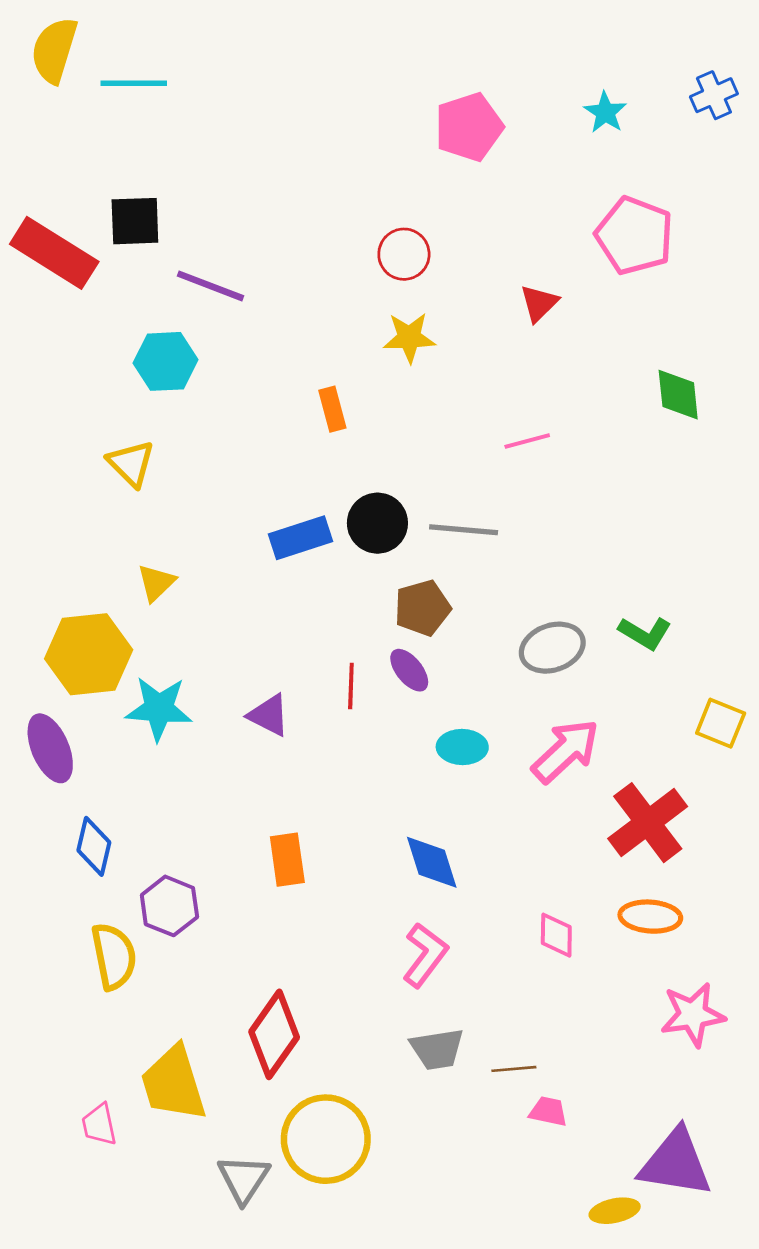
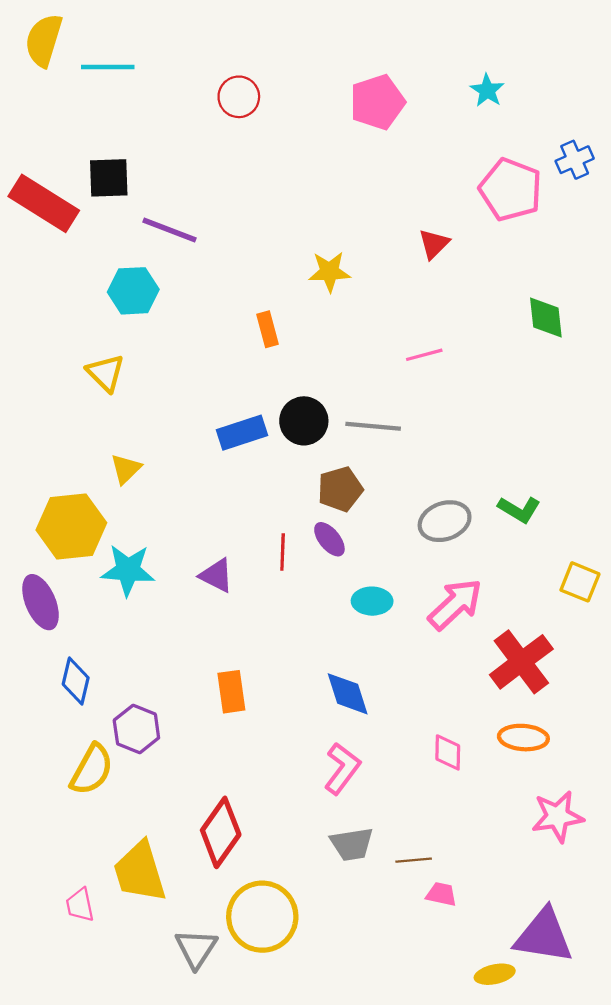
blue cross: (714, 95) -> (575, 160), moved
red circle: (404, 254) -> (239, 97), moved
yellow semicircle: (114, 956) -> (92, 770), turned 40

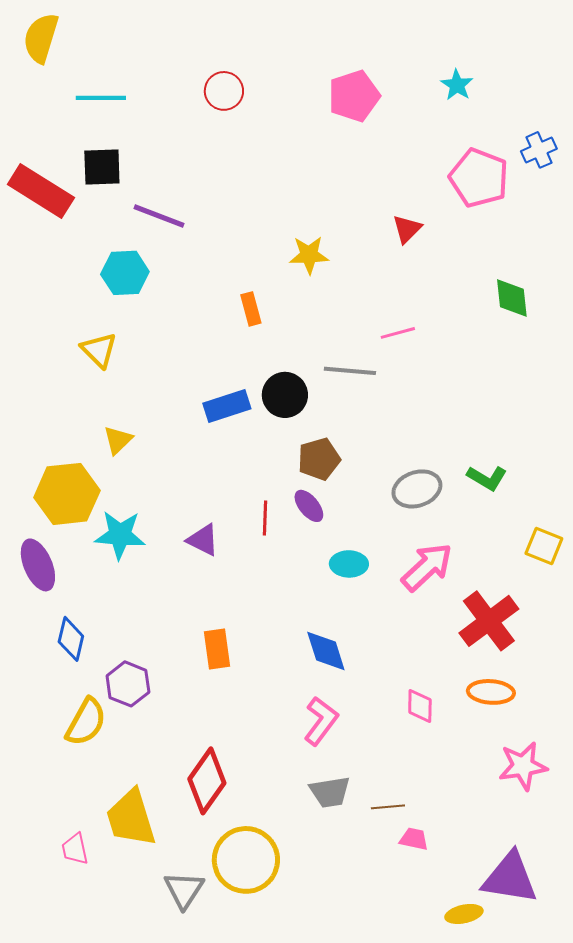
cyan line: (108, 67) -> (101, 98), moved
gray line: (373, 426) -> (350, 371), moved

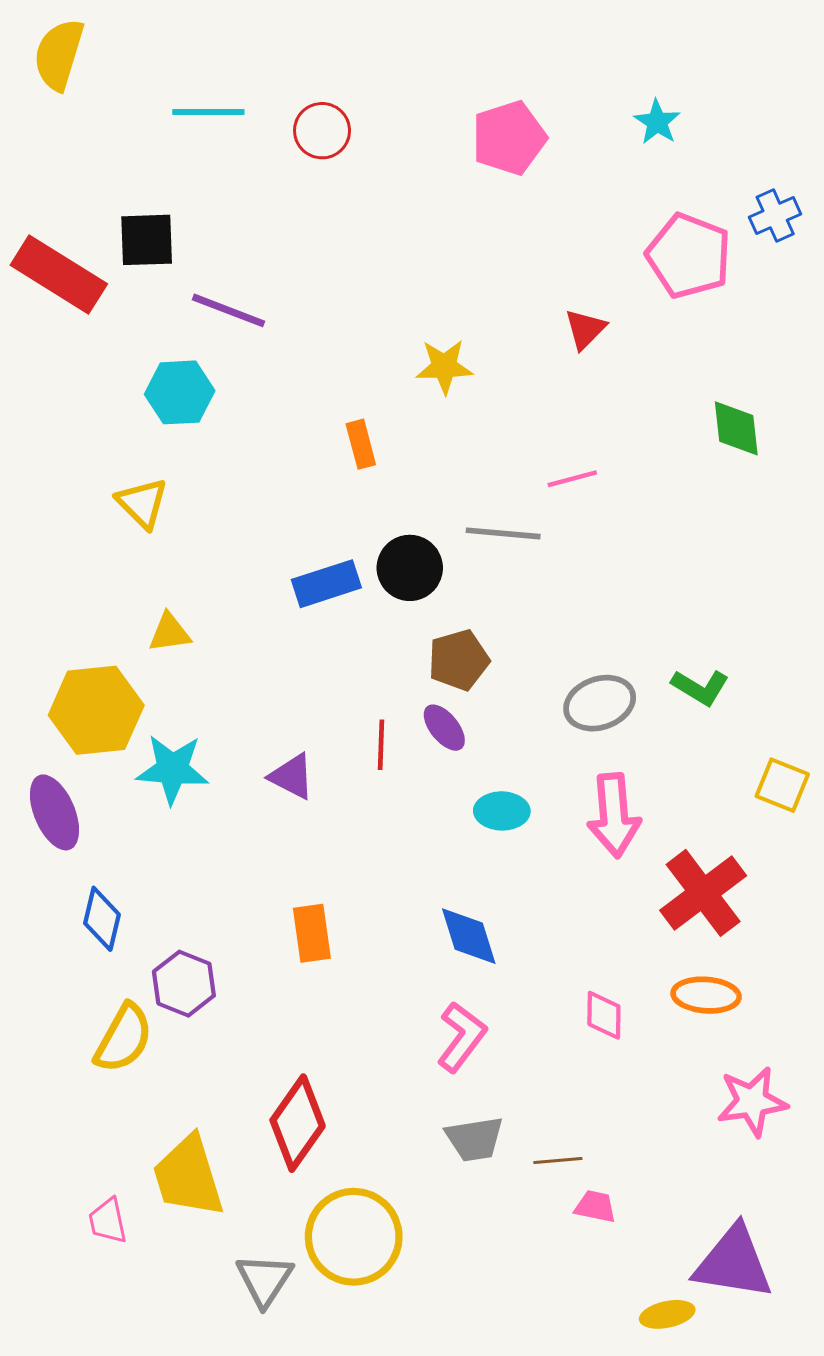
cyan line: (101, 98) -> (208, 112), moved
yellow triangle: (118, 440) -> (170, 633), turned 36
pink arrow: (427, 567) -> (614, 815), turned 128

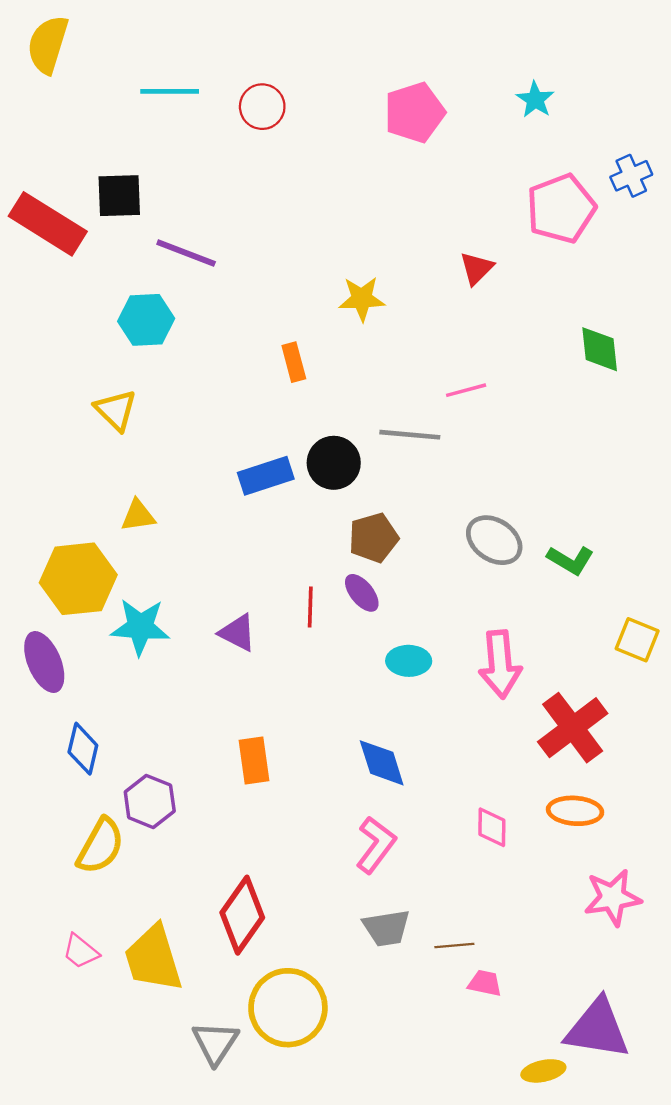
pink pentagon: (689, 256) -> (561, 209), turned 30
gray ellipse: (600, 703) -> (494, 540), moved, turned 52
pink trapezoid: (108, 1221) -> (81, 951), moved, turned -39

